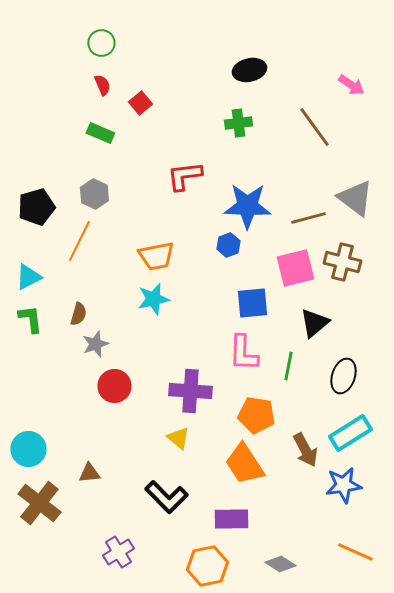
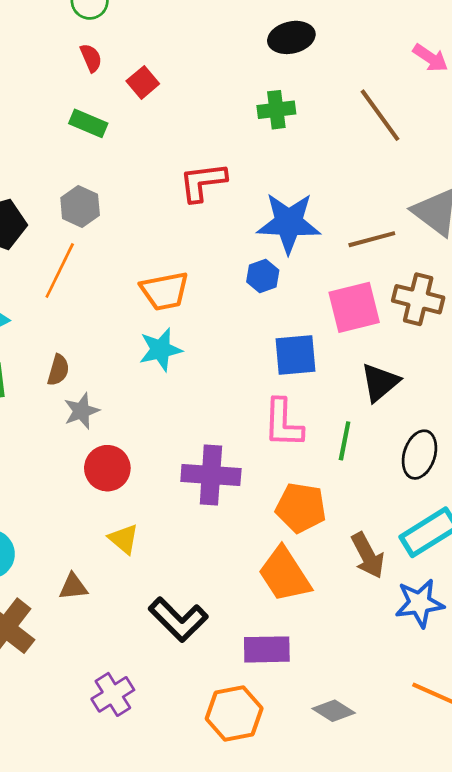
yellow triangle: (178, 438) -> (124, 539), moved

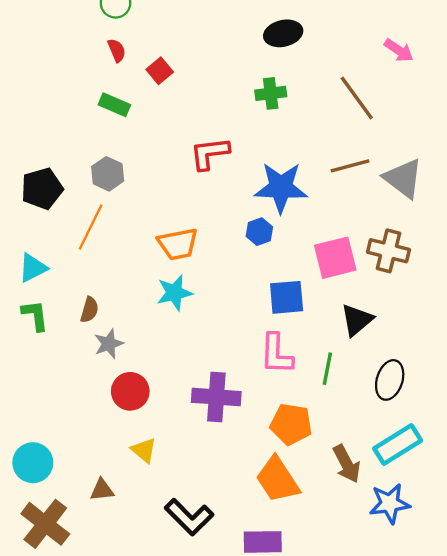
brown line: (372, 239) -> (350, 166), moved

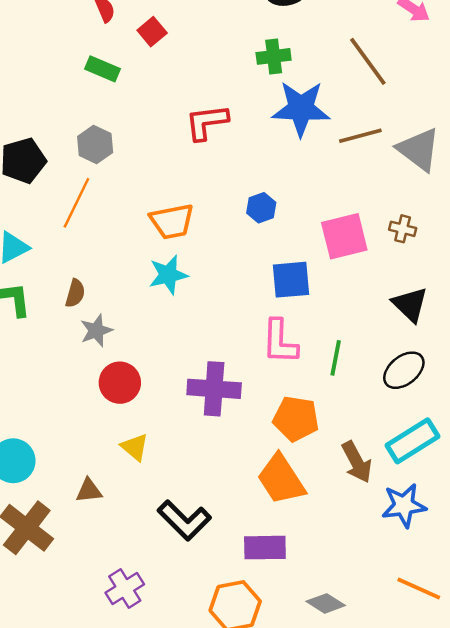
blue star: (281, 187) -> (301, 109), moved
brown cross: (389, 251) -> (403, 229), size x0.6
black triangle: (357, 320) -> (410, 304), moved, turned -36
black ellipse: (390, 380) -> (404, 370), turned 33

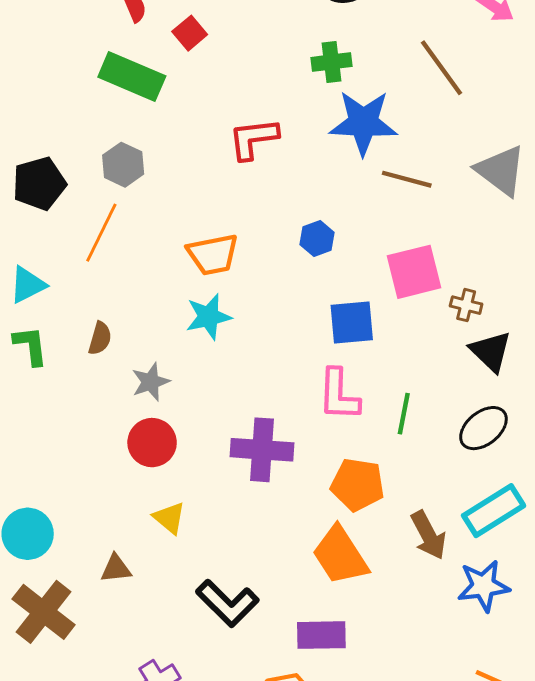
green rectangle: (102, 69) -> (132, 76), size x1.6
brown line: (360, 136) -> (407, 179), moved, turned 30
brown cross: (403, 229) -> (466, 305), moved
gray star: (96, 331) -> (151, 382), moved

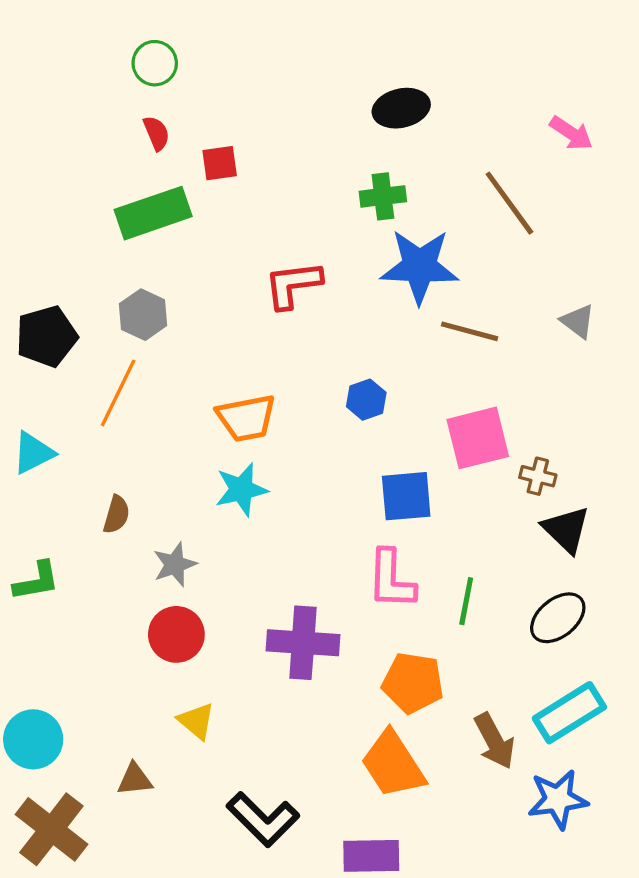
red square: (190, 33) -> (220, 163), turned 32
green rectangle: (132, 76) -> (153, 213), turned -42
gray triangle: (501, 170) -> (578, 321), size x0.6
green L-shape: (30, 346) -> (36, 581), moved, turned 87

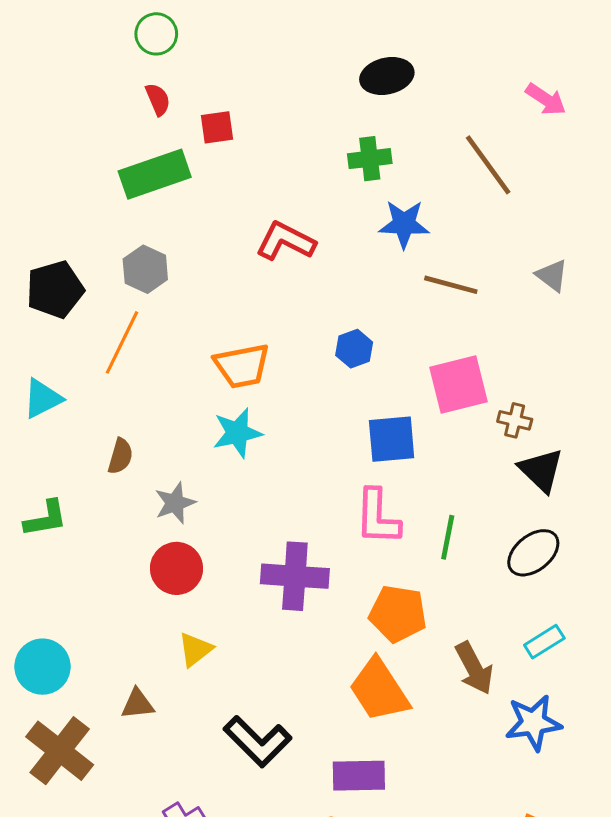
blue star: (420, 266) -> (404, 224), size x0.7
red L-shape: (293, 285) -> (286, 241), turned 34
cyan rectangle: (569, 713) -> (544, 642), size x0.6
yellow triangle: (196, 721) -> (195, 649), turned 42

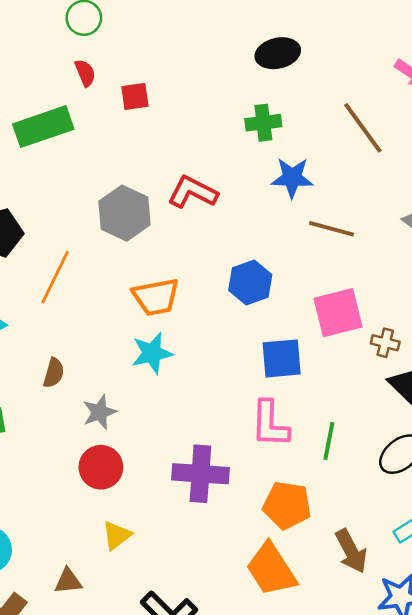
green rectangle: (155, 174) -> (43, 127), moved
gray hexagon: (145, 269) -> (124, 213), moved, size x1.4
blue hexagon: (354, 349) -> (250, 282), size x1.4

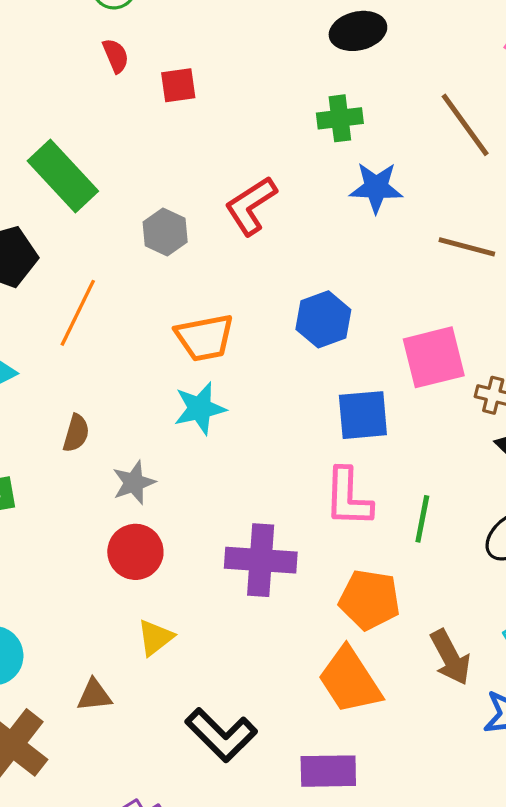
green rectangle: (43, 127) -> (63, 176), moved, turned 66
red L-shape: (193, 192) -> (251, 206), turned -60
gray hexagon: (124, 213) -> (165, 232), size x0.7
brown line: (331, 229) -> (467, 247), moved

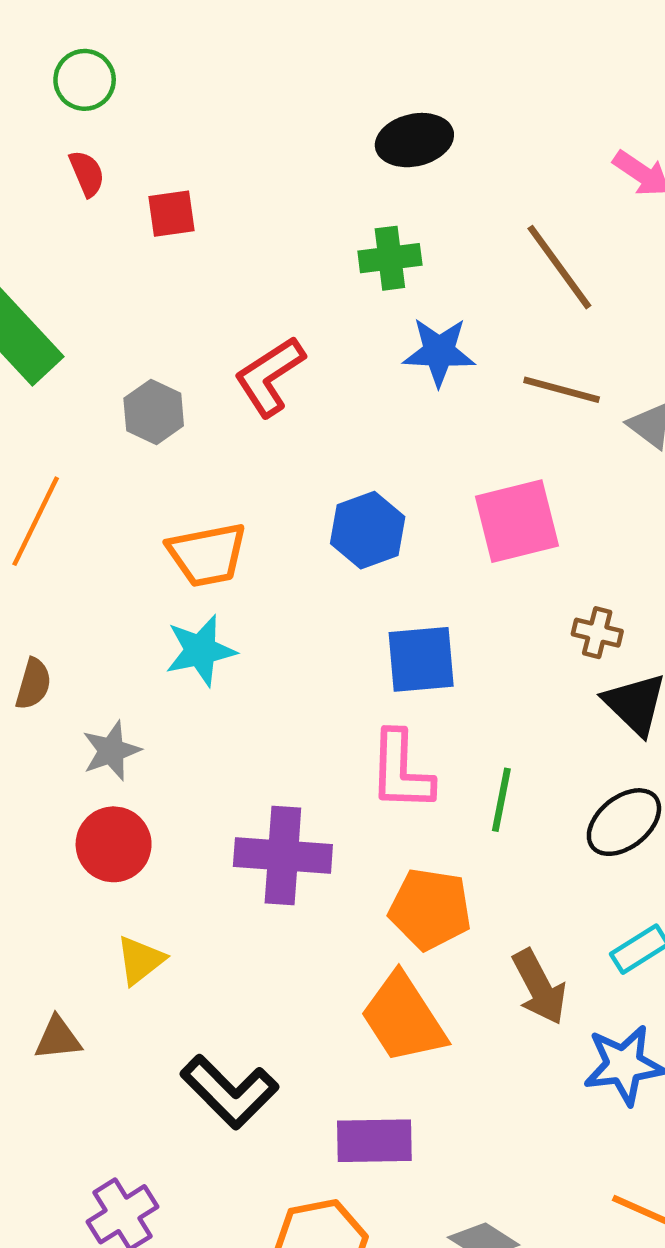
brown line: (467, 247) -> (562, 390), moved
pink square: (434, 357) -> (517, 521), moved

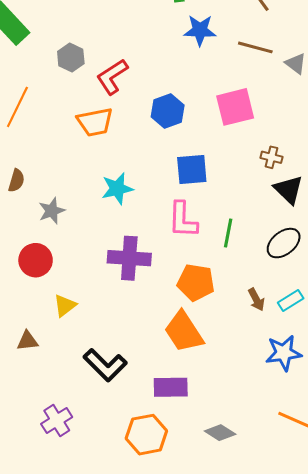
red L-shape: (270, 376) -> (112, 77), moved
cyan star: (200, 650) -> (117, 189), moved
red circle: (114, 844) -> (36, 260), moved
brown arrow: (539, 987) -> (256, 299), moved, size x0.7

